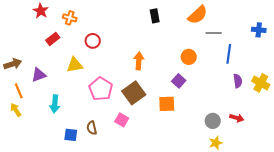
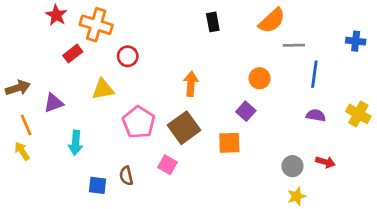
orange cross: (70, 18) -> (96, 25), size x1.6
purple semicircle: (238, 81) -> (316, 115), moved, turned -72

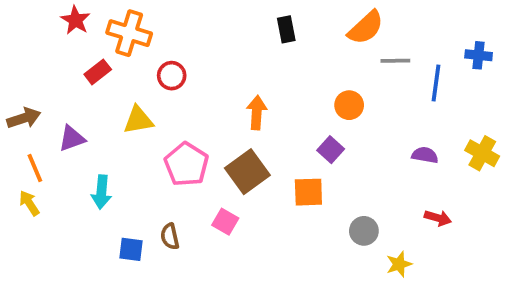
blue line: (314, 74) -> (436, 83), moved
gray circle: (292, 166) -> (364, 231), moved

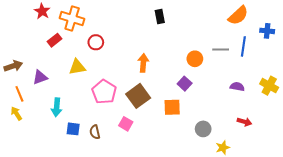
orange semicircle: (366, 28) -> (238, 15), moved
gray line: (395, 61) -> (221, 49), moved
blue square: (131, 249) -> (73, 129), moved

